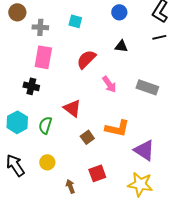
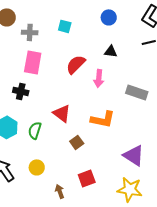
pink arrow: (109, 84) -> (99, 78), moved, turned 42
orange L-shape: (117, 128) -> (103, 119), moved

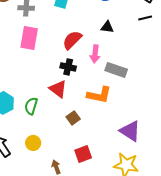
black cross: (21, 91) -> (68, 67), moved
gray rectangle: (137, 92) -> (116, 70), moved

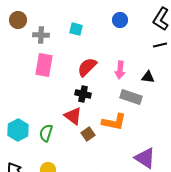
black triangle: (107, 27) -> (148, 77), moved
pink arrow: (95, 54) -> (120, 70), moved
brown square: (73, 118) -> (88, 134), moved

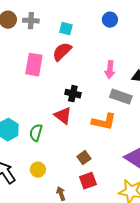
gray cross: (41, 35) -> (31, 21), moved
red semicircle: (87, 67) -> (62, 52), moved
brown square: (88, 134) -> (84, 158), moved

